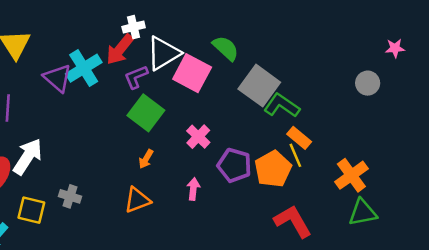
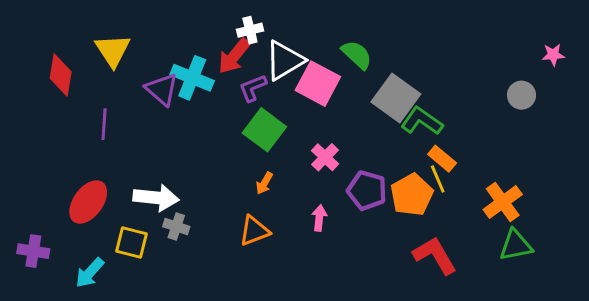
cyan cross: (84, 68) -> (192, 78), turned -36
white arrow: (28, 157) -> (156, 198), moved, turned 63

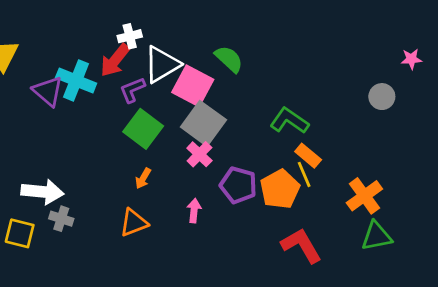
gray square: (396, 98) -> (203, 123), moved

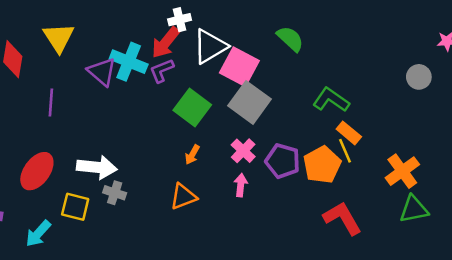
green semicircle: (229, 59) -> (290, 39), moved
purple L-shape: (132, 90) -> (162, 71), moved
pink cross: (199, 154) -> (243, 151), moved

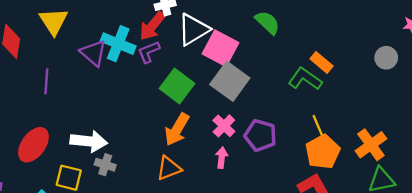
orange rectangle: (349, 133) -> (322, 62), moved
orange arrow: (192, 155) -> (177, 129), size x1.8
orange pentagon: (322, 165) -> (323, 152), moved

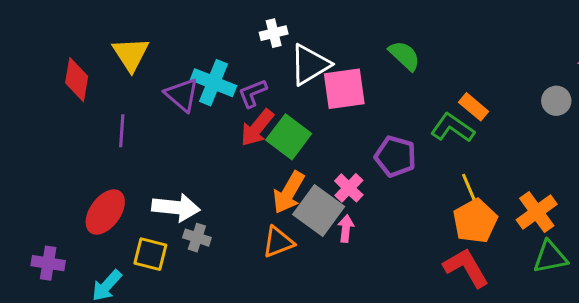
red arrow: (152, 26) -> (257, 128), moved
pink square: (220, 48) -> (344, 89), turned -36
gray square: (230, 81) -> (319, 210), moved
purple pentagon: (260, 135) -> (395, 156), moved

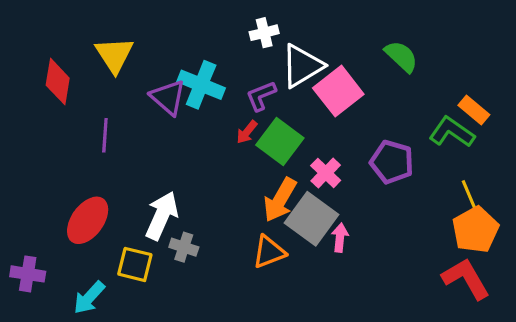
pink square: (344, 89) -> (338, 91), turned -30
purple L-shape: (253, 93) -> (261, 96), moved
red arrow: (257, 128) -> (247, 132), size x0.6
pink cross: (349, 188) -> (326, 173), moved
white arrow: (176, 207) -> (162, 216), turned -72

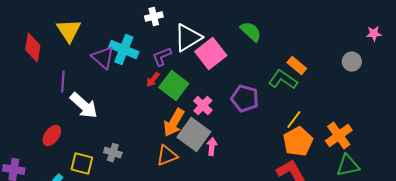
white cross: (264, 33) -> (154, 17), moved
yellow line: (469, 195) -> (294, 120), turned 60
white arrow: (162, 216) -> (84, 106), moved, turned 108
red ellipse: (88, 220) -> (52, 136), size x0.7

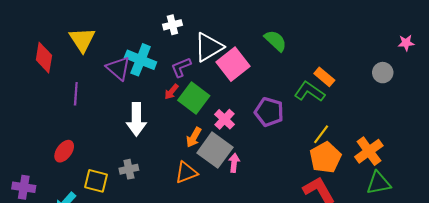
white arrow: (84, 106) -> (136, 119), moved, turned 48
orange arrow: (174, 123) -> (194, 137), size x0.7
gray cross: (113, 153) -> (129, 169), turned -30

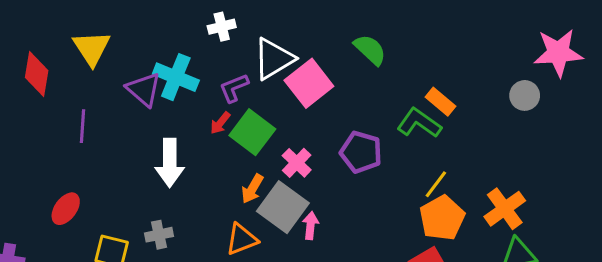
pink star: (406, 43) -> (558, 53), size x2.0

